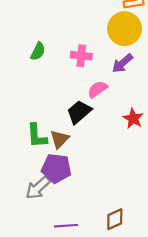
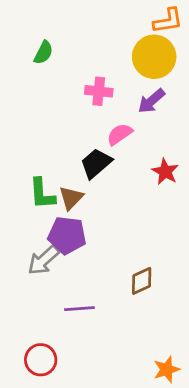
green semicircle: (38, 51) -> (43, 53), moved
brown diamond: (115, 219) -> (142, 281), moved

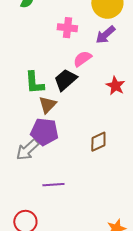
green L-shape: (42, 194) -> (34, 83), moved
brown diamond: (142, 281) -> (98, 142), moved

